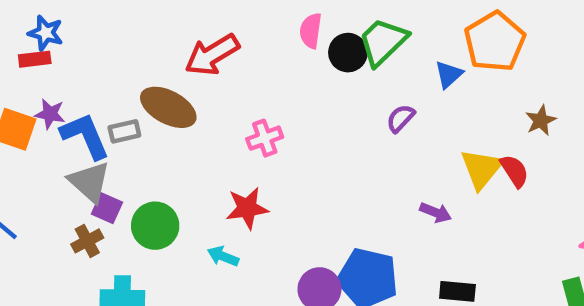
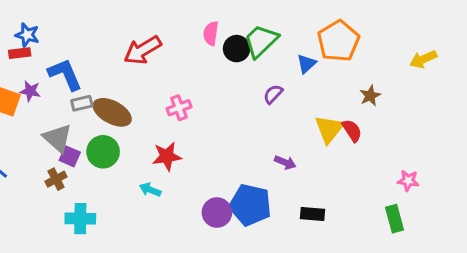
brown ellipse: (168, 107) -> (112, 112), moved
blue L-shape: (85, 136) -> (65, 74), moved
purple arrow: (436, 212) -> (285, 162), moved
green circle: (155, 226) -> (103, 152), moved

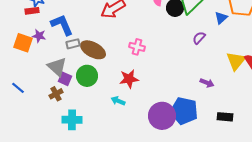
pink cross: (179, 108) -> (137, 47), turned 35
purple circle: (217, 212) -> (162, 116), size x1.4

